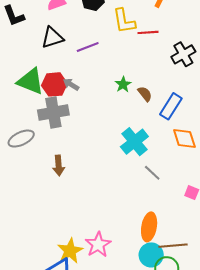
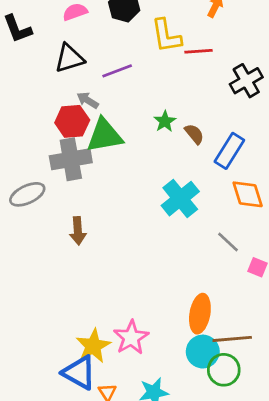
green triangle: (31, 81) -> (104, 135), moved, turned -32
gray arrow: (71, 84) -> (88, 100), moved
gray line: (152, 173) -> (228, 242), moved

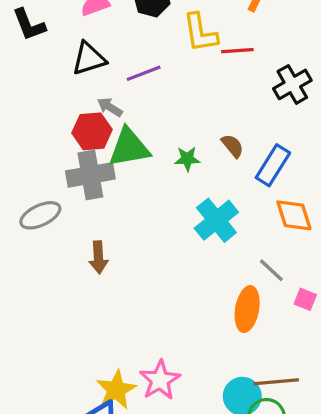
green star: (165, 121) -> (187, 159), moved, turned 30
orange ellipse: (200, 314) -> (247, 309), moved

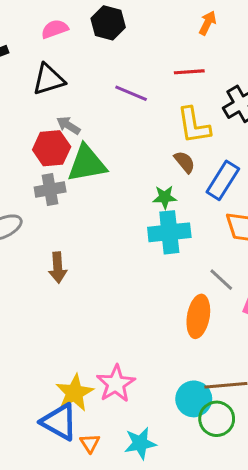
yellow L-shape: (200, 33) -> (194, 125), moved
purple line: (144, 73) -> (131, 93), moved, turned 44
green star: (187, 159) -> (165, 197), moved
gray cross: (90, 175) -> (50, 190), size x0.7
cyan cross: (216, 220) -> (169, 232), turned 33

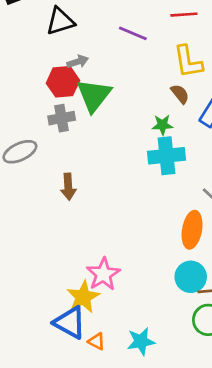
gray arrow: (68, 125) -> (78, 62), turned 130
green triangle: (87, 164) -> (94, 95), turned -42
pink star: (116, 384) -> (103, 274), moved
cyan circle: (194, 399) -> (191, 277), moved
orange triangle: (90, 443) -> (97, 341), turned -30

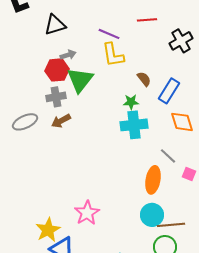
yellow L-shape: (188, 62) -> (113, 55), moved
brown arrow: (68, 187) -> (61, 121), moved, turned 66
yellow star: (83, 297) -> (48, 230), moved

